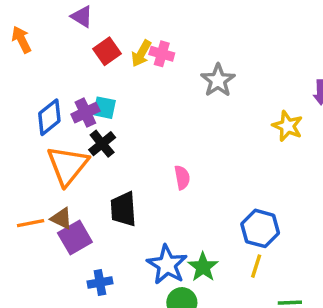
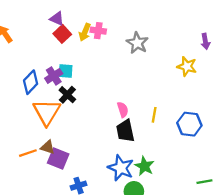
purple triangle: (82, 17) -> (57, 19), moved
black trapezoid: (123, 209) -> (125, 131), moved
blue hexagon: (260, 228) -> (189, 124), moved
purple square: (75, 238) -> (58, 159), turned -30
yellow line: (256, 266) -> (154, 115), moved

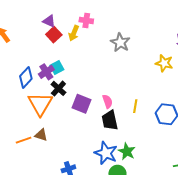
pink cross: (98, 31) -> (86, 20), moved
cyan square: (66, 71) -> (57, 67), turned -32
purple square: (58, 159) -> (82, 104), moved

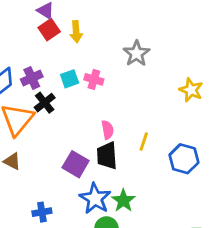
pink cross: (86, 20) -> (94, 79), moved
yellow arrow: (74, 33) -> (76, 32), turned -35
cyan square: (57, 67) -> (70, 79), moved
purple square: (82, 104) -> (76, 164), moved

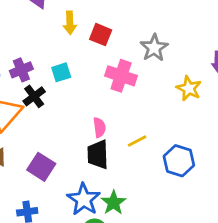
red square: (49, 30) -> (101, 35), moved, turned -35
gray star: (136, 53) -> (154, 48), moved
pink cross: (94, 79) -> (121, 76), moved, size x1.5
yellow line: (144, 142) -> (137, 141), turned 42
purple square: (76, 164) -> (41, 167), moved

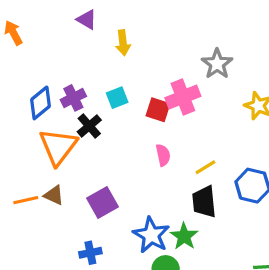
red square: (101, 35) -> (158, 110), moved
pink cross: (121, 76) -> (183, 97), turned -36
black trapezoid: (98, 154) -> (204, 202), moved
purple square: (41, 167) -> (102, 203), turned 32

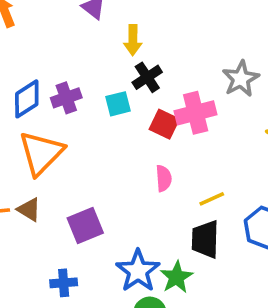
black cross: (89, 126) -> (147, 77), moved

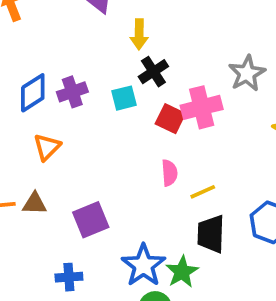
orange triangle: (41, 153) -> (47, 147), size x0.6
yellow line: (212, 199) -> (203, 192), moved
brown triangle: (29, 210) -> (35, 204), turned -30

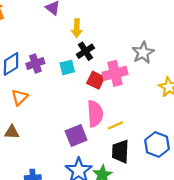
pink semicircle: (169, 173) -> (95, 114), size x1.6
purple square: (91, 220) -> (76, 136), moved

